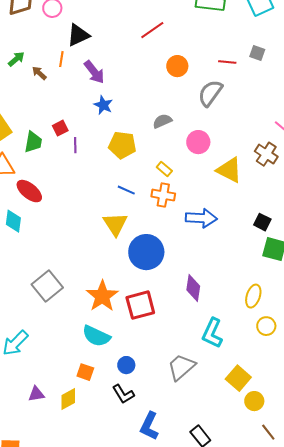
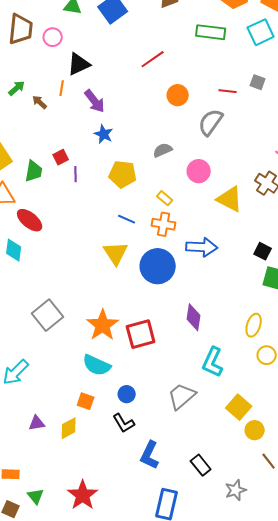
blue circle: (146, 252) -> (158, 266), moved

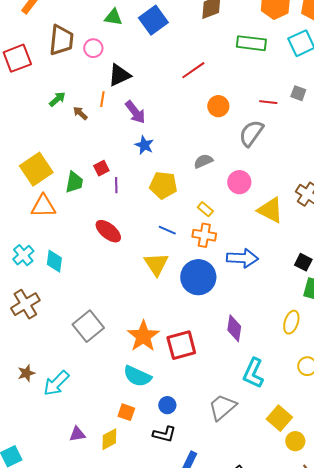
red ellipse: (30, 220) -> (108, 231), moved
yellow ellipse: (254, 325) -> (291, 322), moved
black L-shape: (124, 423) -> (164, 434), turned -45

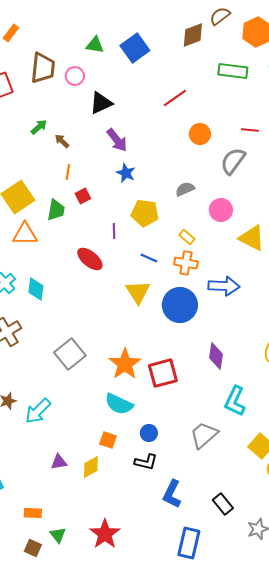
orange line: (102, 99) -> (68, 172), moved
purple line: (116, 185) -> (114, 231), moved

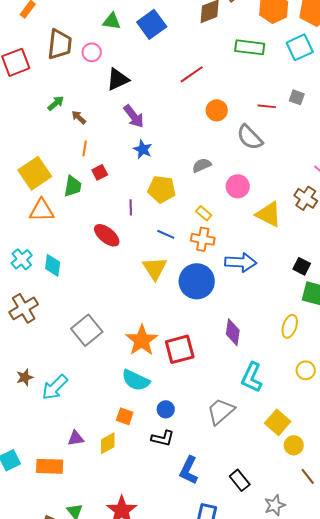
gray semicircle: (233, 161) -> (250, 137), turned -80
orange rectangle: (33, 513) -> (50, 466), moved, size x1.5

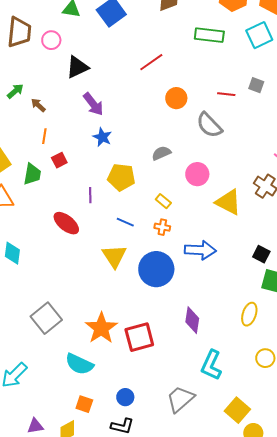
orange cross: (203, 239) -> (162, 227), size x0.7
cyan semicircle: (136, 380) -> (79, 364), moved

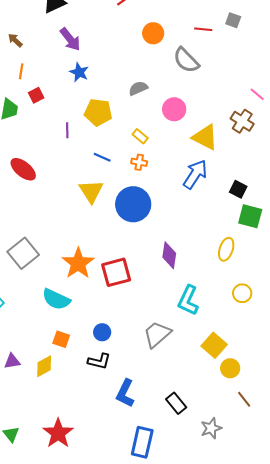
red ellipse: (66, 223) -> (23, 169), moved
blue arrow: (200, 250) -> (195, 174), moved, turned -60

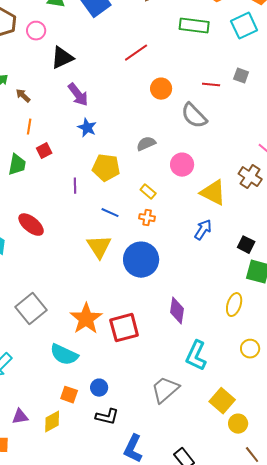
blue arrow: (195, 174) -> (203, 230), size x0.7
blue circle: (102, 332) -> (99, 388), moved

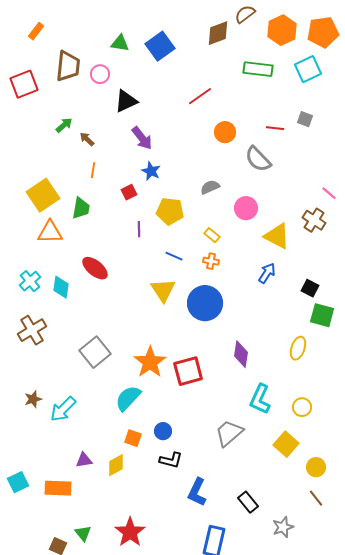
red square: (44, 151) -> (129, 192), moved
yellow circle: (250, 349) -> (302, 407), moved
cyan semicircle: (64, 355) -> (128, 398), turned 108
yellow circle: (238, 424) -> (316, 467), moved

